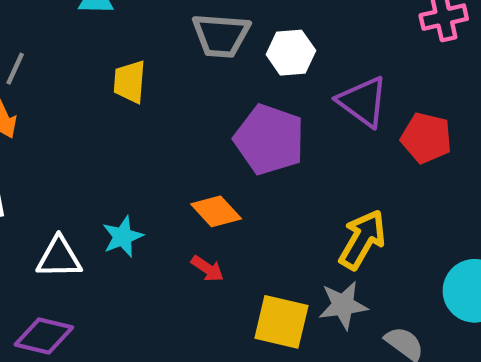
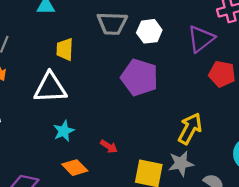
purple triangle: (363, 102) -> (201, 39), moved, turned 48
orange diamond: (216, 211) -> (75, 168), moved
white triangle: (59, 258) -> (50, 88), moved, size x1.4

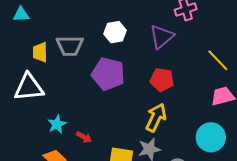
gray trapezoid: (112, 23) -> (70, 46), moved
red pentagon: (222, 74) -> (162, 80), moved
cyan star: (64, 131) -> (57, 124), moved

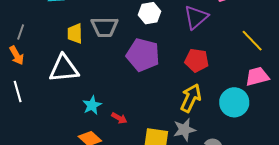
cyan circle: (211, 137) -> (234, 102), moved

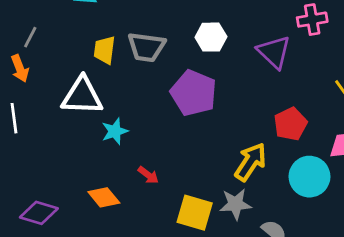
purple triangle: (196, 17) -> (274, 52), turned -44
red pentagon: (197, 60) -> (290, 124), moved, turned 30
cyan star: (92, 105) -> (115, 131), moved

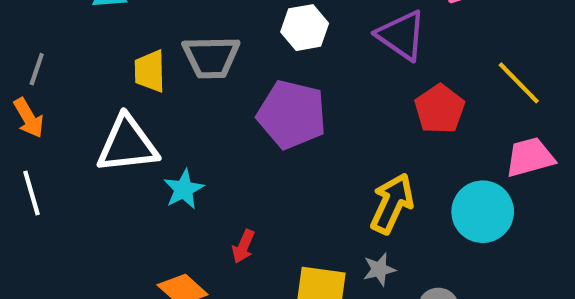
red pentagon: (290, 124) -> (440, 109), moved
red arrow: (148, 175) -> (243, 246), turned 85
gray star: (235, 204) -> (379, 269), size x0.7

